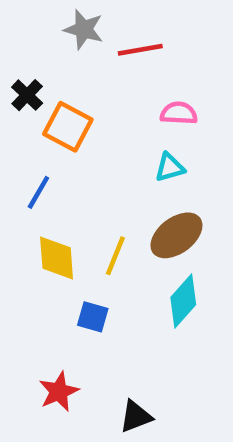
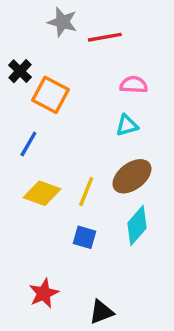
yellow diamond: (57, 258) -> (42, 193), turned -66
blue square: (93, 317) -> (84, 237), moved

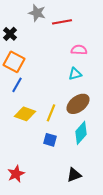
black cross: (20, 71) -> (10, 34), moved
orange square: (51, 95) -> (14, 62), moved
red star: (44, 293) -> (16, 174), moved
black triangle: (101, 312) -> (74, 175), moved

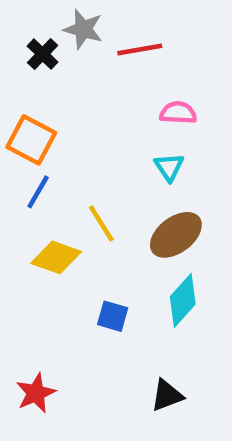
black cross: (10, 34) -> (43, 54), moved
cyan triangle: (75, 74) -> (169, 167), turned -48
yellow line: (51, 113) -> (101, 224), moved, turned -54

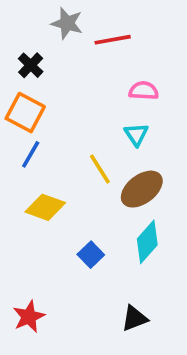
black cross: (43, 54) -> (31, 65), moved
yellow line: (101, 224) -> (100, 169), moved
blue square: (113, 316) -> (91, 255), turned 30

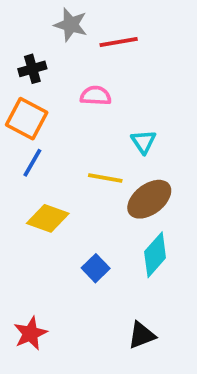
black cross: (31, 65) -> (32, 69), turned 30
pink semicircle: (144, 91) -> (96, 96), moved
yellow line: (100, 169) -> (105, 178), turned -48

